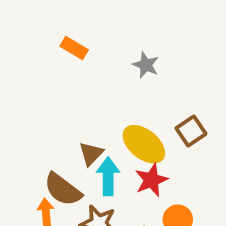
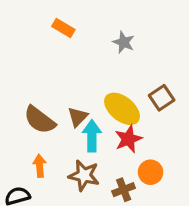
brown semicircle: (63, 189) -> (40, 120), moved

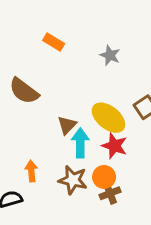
brown semicircle: (40, 120) -> (24, 91), moved
red star: (128, 139) -> (114, 146), turned -30
orange circle: (151, 172) -> (104, 177), moved

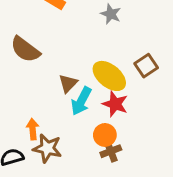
cyan arrow: (80, 143) -> (81, 101), turned -152
brown star: (73, 180) -> (47, 148), moved

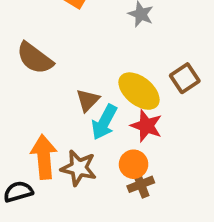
orange arrow: (33, 129) -> (44, 157), size x1.6
brown star: (47, 148) -> (79, 168), moved

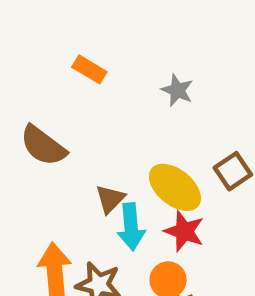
cyan arrow: (104, 122) -> (131, 227), turned -33

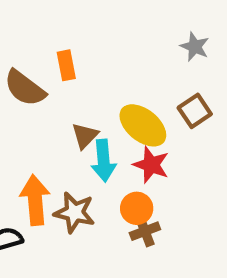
orange rectangle: (89, 69) -> (66, 65), moved, turned 48
gray star: (177, 90) -> (195, 47), moved

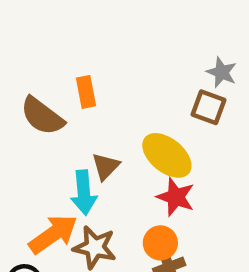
brown square: (195, 111) -> (208, 107), moved, turned -36
cyan arrow: (103, 161) -> (84, 193), moved
orange arrow: (35, 200) -> (53, 234), turned 60

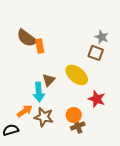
brown semicircle: (42, 116) -> (27, 38), moved
red star: (176, 197) -> (97, 99), moved
orange arrow: (53, 234) -> (25, 111), size x0.7

